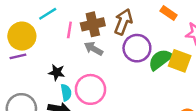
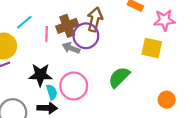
purple circle: (137, 48) -> (86, 36), moved
green semicircle: (160, 60) -> (119, 77), moved
black star: (57, 72) -> (40, 75), size x1.5

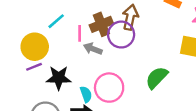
gray arrow: (71, 48) -> (93, 49), moved
black star: (40, 75) -> (59, 78), moved

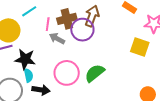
green semicircle: (157, 78) -> (95, 73), moved
cyan semicircle: (86, 94) -> (28, 75), moved

